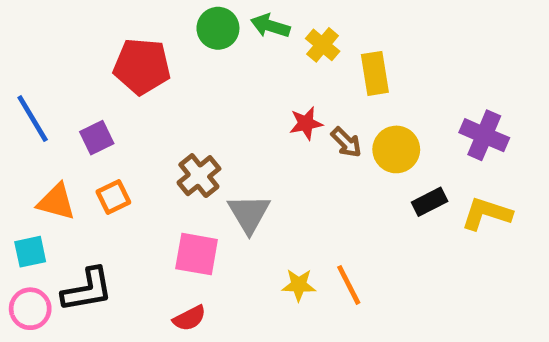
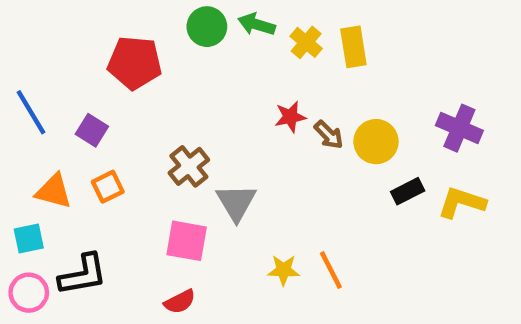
yellow rectangle: (375, 73) -> (353, 47), moved
purple square: (97, 138) -> (92, 130), turned -32

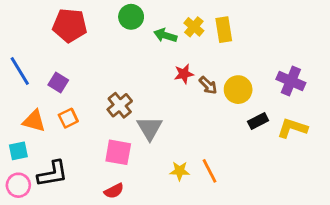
green arrow: (256, 24) -> (165, 35), moved
red pentagon: (135, 63) -> (70, 25), moved

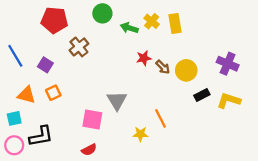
brown cross: (120, 105) -> (79, 47), moved
orange line: (210, 171) -> (161, 118), moved

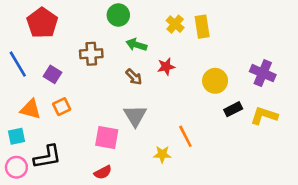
red pentagon: (54, 20) -> (42, 23), moved, turned 30
green arrow: (129, 28) -> (136, 45), moved
brown cross: (79, 47) -> (91, 54), turned 36
brown arrow: (163, 67) -> (134, 77), moved

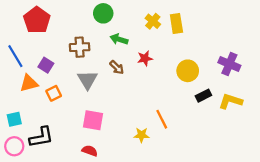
orange triangle: (31, 109) -> (29, 83), moved, turned -30
gray triangle: (135, 116) -> (87, 80), moved
red semicircle: (103, 172) -> (90, 151), turned -133

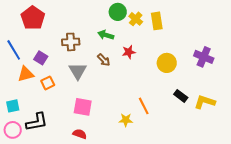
green circle: (103, 13) -> (118, 12), moved
black rectangle: (203, 96) -> (181, 96), moved, turned 64
yellow L-shape: (230, 101) -> (205, 102), moved

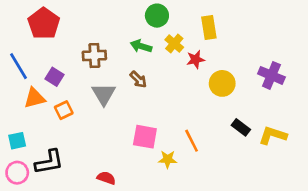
yellow cross: (136, 19) -> (174, 43), moved
red star: (129, 52) -> (196, 59), moved
pink square: (83, 107) -> (145, 137), moved

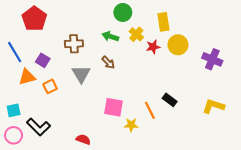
yellow circle: (222, 83) -> (178, 45), moved
black rectangle: (241, 127) -> (170, 100), moved
black L-shape: (49, 162) -> (39, 127), turned 55

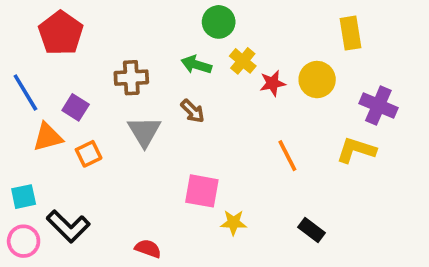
yellow rectangle: (163, 22) -> (351, 33), moved
black rectangle: (170, 100) -> (312, 230), moved
yellow L-shape: (213, 106) -> (356, 150), moved
orange line: (150, 110) -> (287, 156), moved

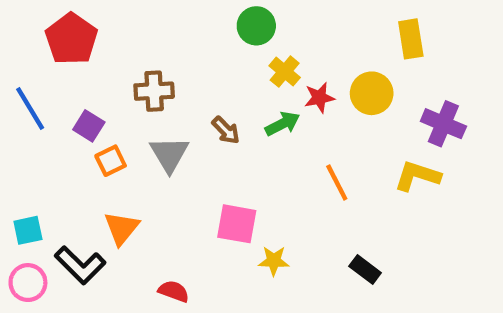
green arrow: (196, 65) -> (282, 124), moved, turned 136
orange triangle: (48, 137) -> (121, 228), moved, turned -36
orange square: (89, 154) -> (111, 161), moved

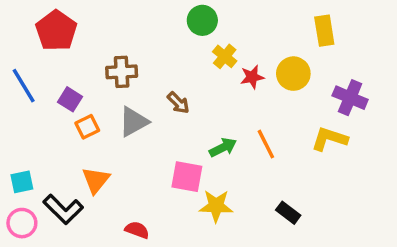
green arrow: (282, 124) -> (223, 147), moved
gray triangle: (169, 154) -> (134, 122), turned 32
yellow star: (274, 261) -> (216, 206), size x1.4

